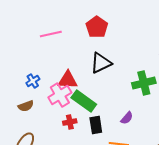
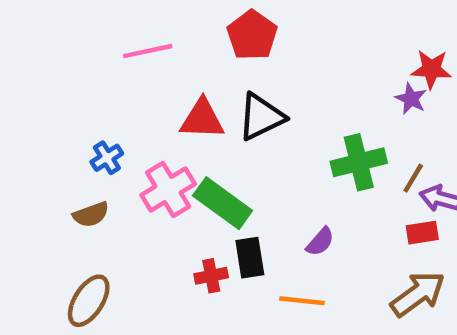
red triangle: (68, 80) -> (202, 119), moved
red cross: (70, 122) -> (211, 276), moved

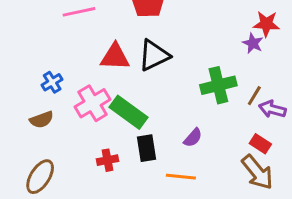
red rectangle: (422, 233) -> (260, 144), moved, turned 42
red cross: (211, 276) -> (108, 160), moved
brown arrow: (418, 294) -> (257, 172), turned 87

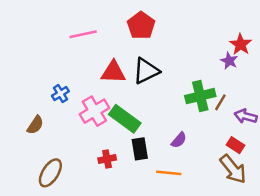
red star: (266, 24) -> (241, 44), turned 30
brown line: (254, 96) -> (220, 102), moved
brown semicircle: (42, 120) -> (35, 125), moved, turned -36

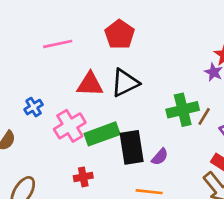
green rectangle: (125, 119) -> (102, 134), turned -56
black rectangle: (140, 149) -> (132, 147), moved, size x1.4

